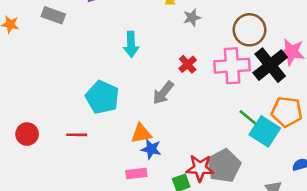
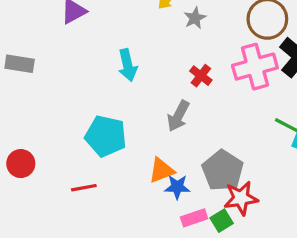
gray rectangle: (53, 15) -> (20, 64), moved
red circle: (27, 134) -> (21, 164), moved
gray pentagon: (224, 166) -> (223, 171), moved
pink rectangle: (136, 173) -> (194, 218), moved

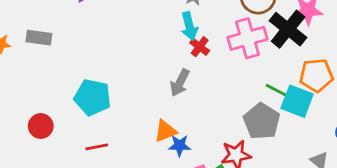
cyan arrow: (128, 65) -> (189, 26), moved
cyan pentagon: (106, 136) -> (93, 97), moved
gray pentagon: (223, 171) -> (262, 121), moved

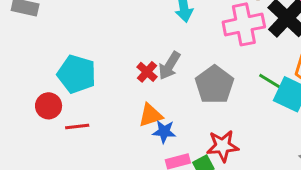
red cross: (200, 47) -> (147, 72), moved
gray pentagon: (262, 121) -> (215, 85), moved
red circle: (41, 126) -> (49, 106), moved

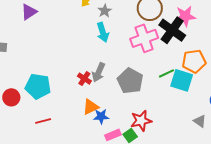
green line: (270, 81) -> (166, 73), turned -49
red circle: (49, 106) -> (11, 97), moved

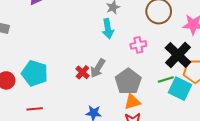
black cross: (172, 30) -> (178, 55), moved
pink cross: (144, 38) -> (138, 45), moved, size x0.6
orange triangle: (91, 107) -> (132, 102), moved

